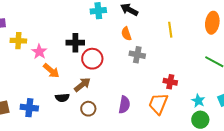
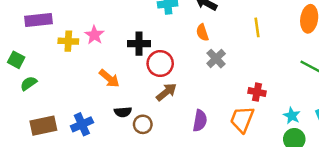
pink star: (39, 52) -> (94, 35), moved
gray cross: (137, 55) -> (216, 59), turned 35
brown arrow: (82, 85) -> (166, 92), moved
blue cross: (29, 108) -> (82, 124), turned -30
brown circle: (88, 109) -> (143, 124), moved

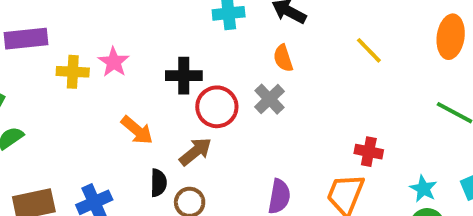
yellow line: (257, 27) -> (369, 50), turned -36
gray cross: (216, 59) -> (269, 99), moved
brown arrow: (166, 92) -> (195, 152), moved
black semicircle: (123, 112) -> (158, 183), turned -84

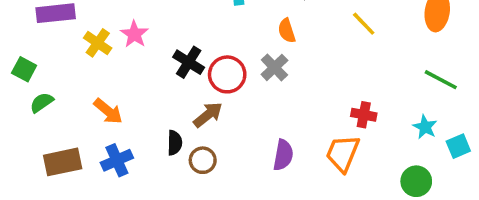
yellow cross: (73, 72) -> (98, 43), turned 32
black cross: (184, 76) -> (189, 62), moved, turned 32
orange arrow: (137, 130) -> (108, 111), moved
cyan star: (423, 189) -> (425, 127), moved

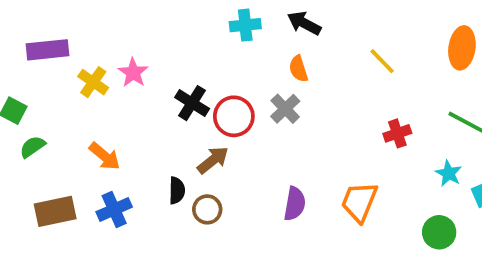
red cross: (364, 115) -> (397, 133), moved, turned -30

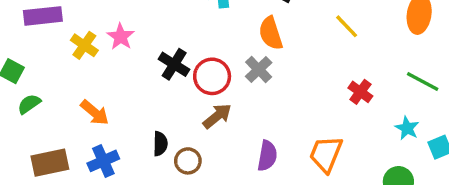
orange semicircle: (298, 69) -> (271, 33), size x1.4
red cross: (397, 133) -> (360, 92), turned -35
brown arrow: (213, 160) -> (217, 116), moved

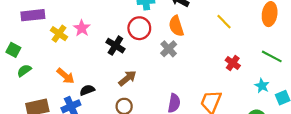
red circle: (212, 76) -> (139, 28), moved
brown arrow: (217, 116) -> (127, 78), moved
black semicircle: (160, 144) -> (87, 90), moved, turned -112

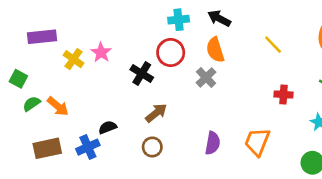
red cross: (233, 63) -> (284, 95), turned -32
orange arrow: (66, 76) -> (58, 106), moved

